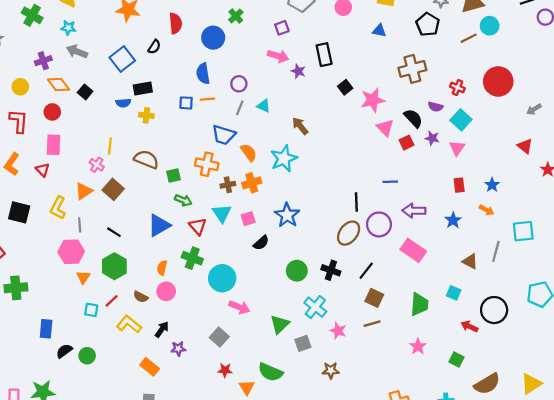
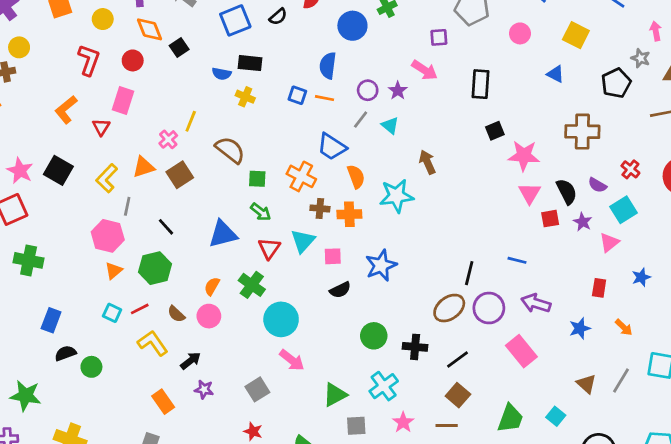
purple star: (298, 71) -> (398, 91), moved
blue star: (492, 185) -> (641, 277), moved
black cross: (331, 270) -> (415, 347), turned -30

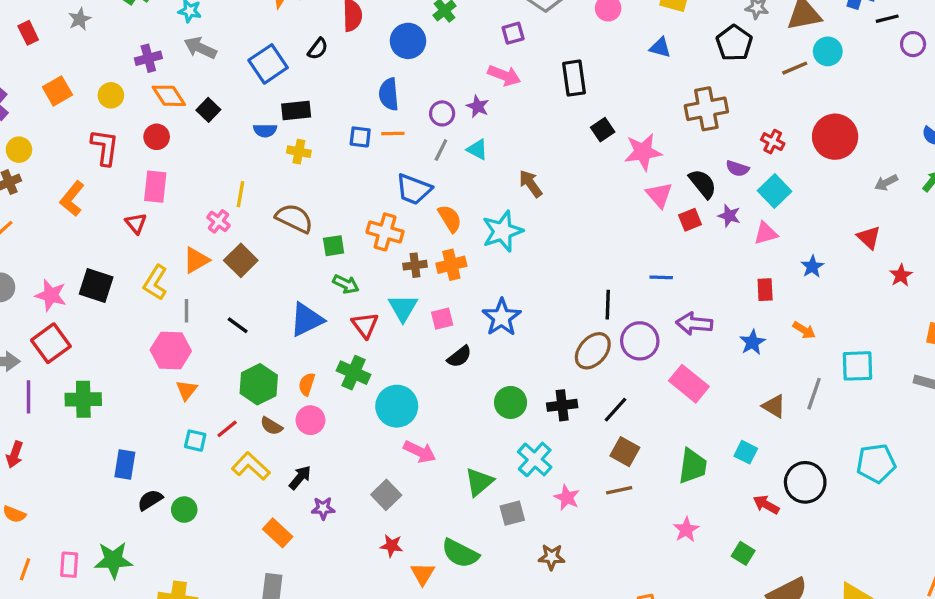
orange L-shape: (66, 110) -> (72, 199), moved
pink triangle: (609, 242) -> (766, 233), turned 35
green hexagon: (155, 268) -> (259, 384), moved

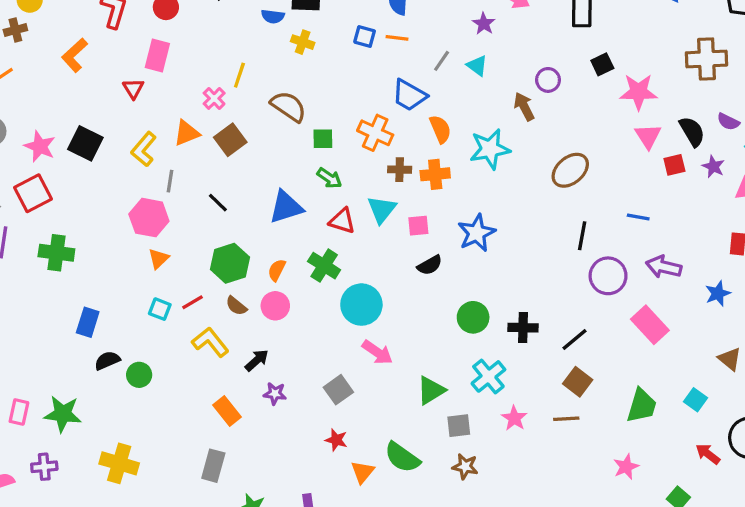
purple circle: (442, 113) -> (548, 80), moved
red triangle: (365, 325) -> (342, 221), turned -44
brown ellipse: (593, 351) -> (570, 170), moved
brown star: (552, 557) -> (465, 467), moved

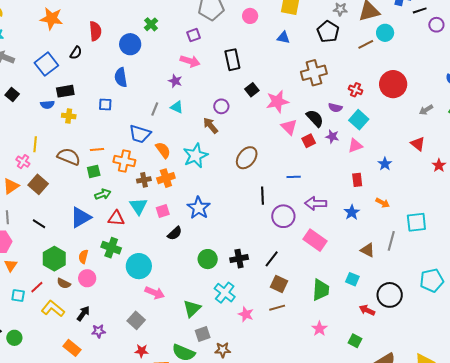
orange line: (397, 38) -> (97, 150), moved
green arrow: (329, 178) -> (103, 194), turned -42
gray square: (459, 426) -> (203, 334), moved

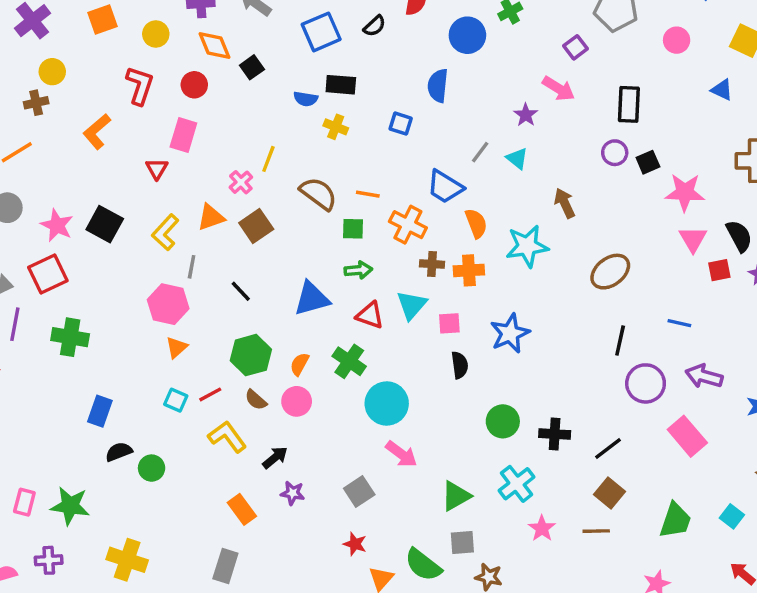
purple square: (194, 35) -> (575, 47), turned -32
purple circle: (221, 106) -> (615, 153), moved
black semicircle: (175, 233) -> (460, 365), turned -70

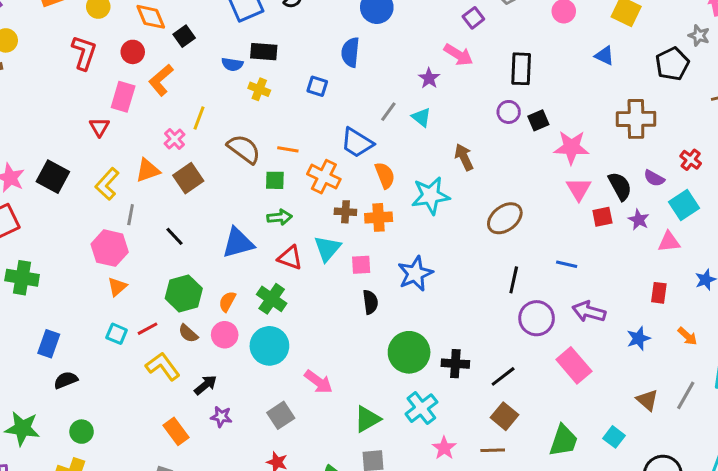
orange L-shape: (97, 131) -> (161, 80), moved
cyan circle: (387, 403) -> (269, 346), moved
green circle: (503, 421) -> (409, 352), size x1.4
green circle: (152, 468) -> (82, 432), moved

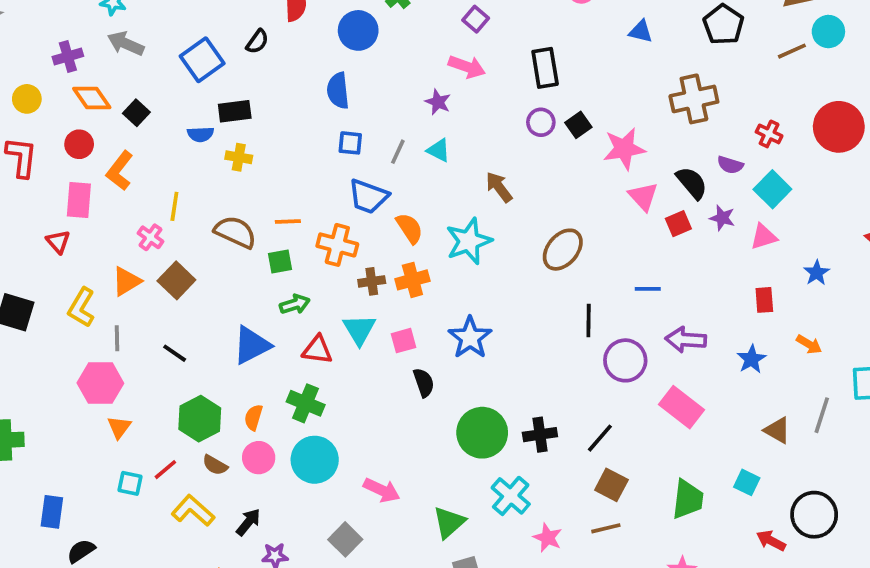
blue square: (317, 86) -> (350, 143), moved

